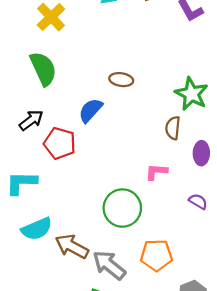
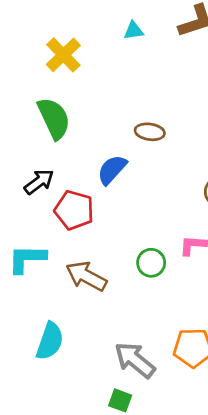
green circle: (122, 208) -> (151, 263), moved, size x0.6
cyan semicircle: (37, 229) -> (50, 341), moved, turned -48
brown arrow: (72, 246) -> (86, 276), moved

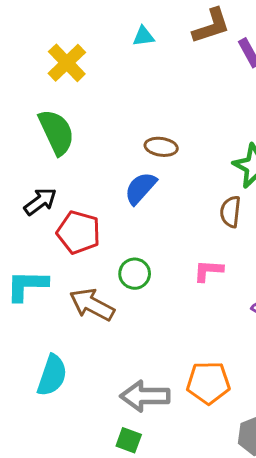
blue semicircle: (112, 170) -> (141, 188), moved
green circle: (151, 263) -> (135, 274), moved
gray arrow: (135, 360) -> (145, 396), turned -39

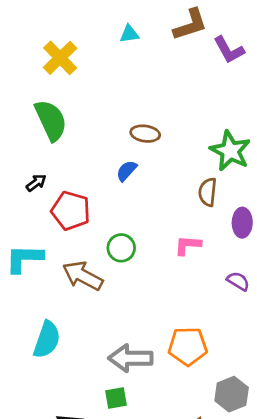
blue semicircle: (141, 188) -> (127, 171), size x0.7
black arrow: (40, 201) -> (36, 183), size x0.7
green square: (129, 440) -> (116, 398), turned -30

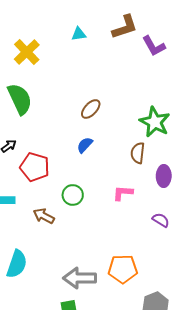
brown ellipse: (145, 134) -> (91, 109), turned -55
blue semicircle: (127, 171) -> (85, 145), moved
brown arrow: (83, 276) -> (44, 216), size x0.7

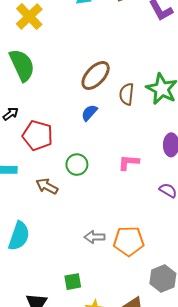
brown ellipse: (91, 109) -> (96, 75), size x1.4
brown semicircle: (138, 153) -> (127, 94), moved
gray arrow: (80, 278) -> (95, 237), moved, size x0.6

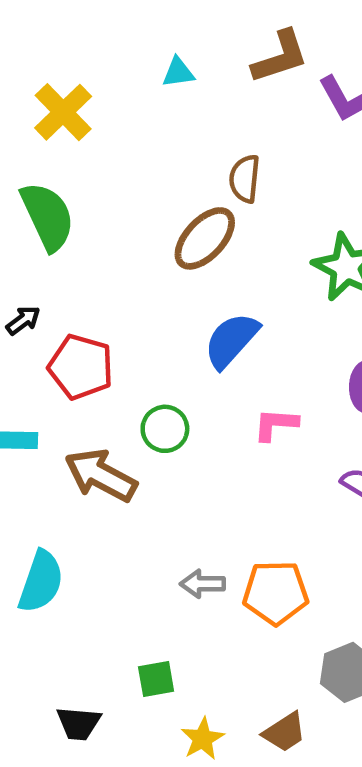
brown semicircle: (127, 94) -> (245, 179), moved
blue semicircle: (89, 113) -> (231, 340), moved, size x1.6
brown arrow: (47, 186) -> (101, 475), size x1.5

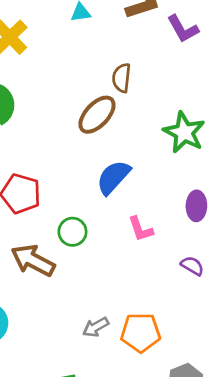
pink L-shape: (276, 424) -> (141, 229), turned -112
gray arrow: (203, 584) -> (96, 327), turned -30

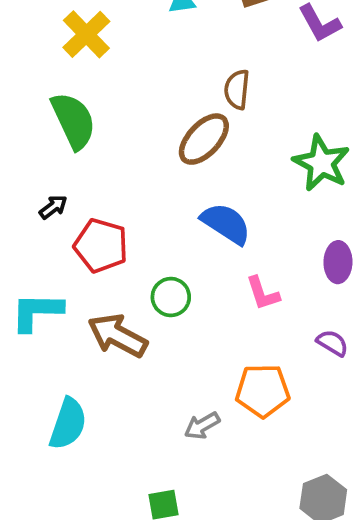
blue semicircle: (113, 177) -> (226, 224), turned 81
orange pentagon: (141, 333) -> (263, 391), moved

